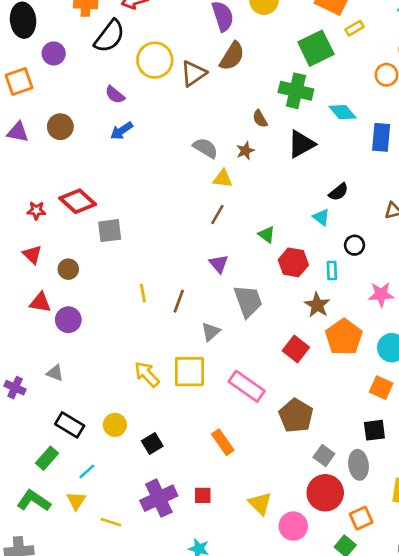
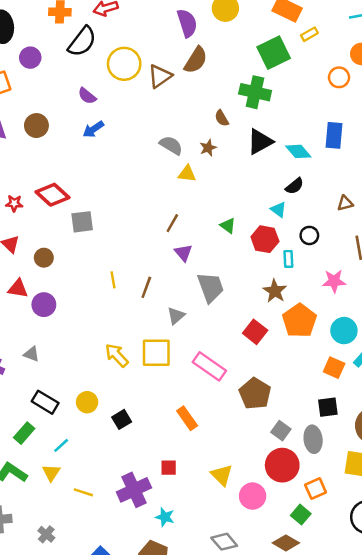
cyan diamond: (343, 112) -> (298, 151), moved
brown line: (217, 215) -> (172, 223), moved
red hexagon: (293, 262) -> (265, 239), moved
purple cross: (159, 498) -> (134, 490), moved

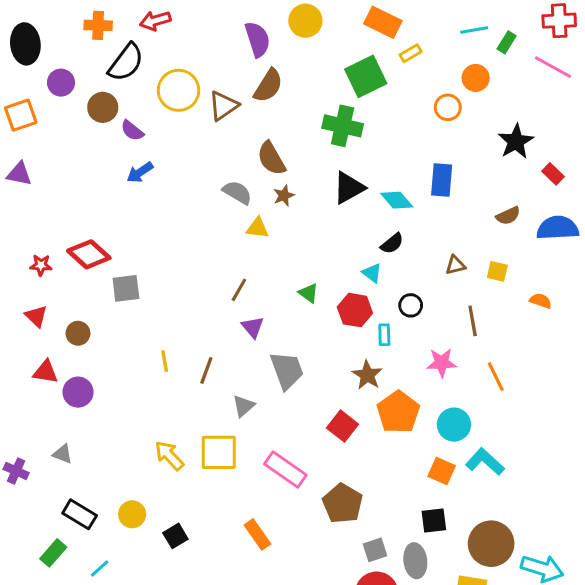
brown semicircle: (222, 118) -> (271, 158), moved, size x1.6
brown circle: (36, 126) -> (103, 107), moved
gray square: (281, 431) -> (375, 550), turned 36

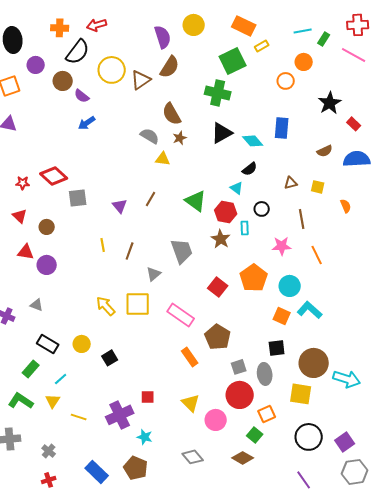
green triangle: (309, 293) -> (196, 201), size x1.6
orange semicircle: (541, 301) -> (346, 206), turned 48
purple triangle: (253, 327) -> (120, 206), moved
brown star: (367, 375) -> (221, 239), moved
orange rectangle: (257, 534) -> (190, 357), moved

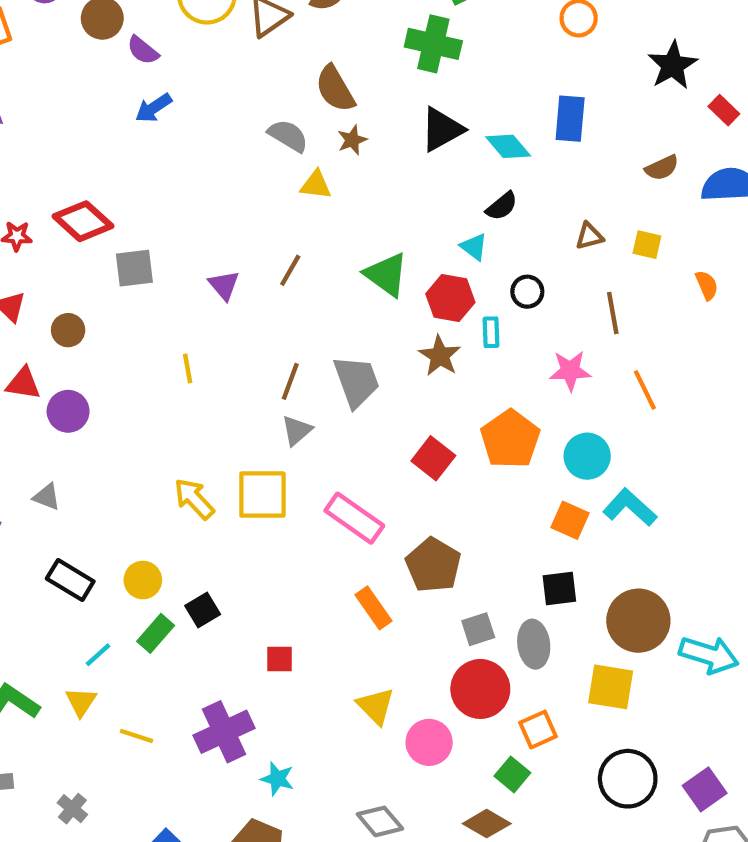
brown line: (130, 251) -> (290, 381), moved
green rectangle: (31, 369) -> (156, 633), moved
red square: (148, 397) -> (280, 659), moved

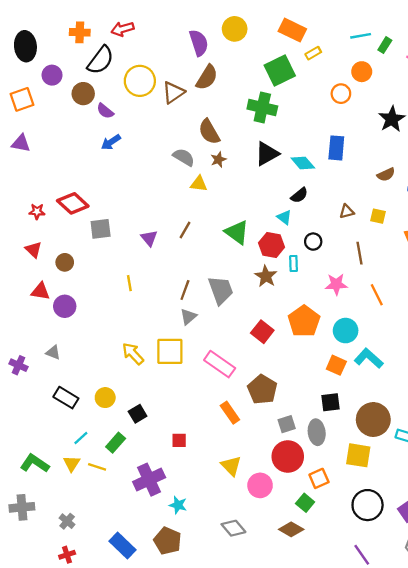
green rectangle: (156, 633) -> (116, 443), moved
yellow line: (136, 736) -> (97, 467), moved

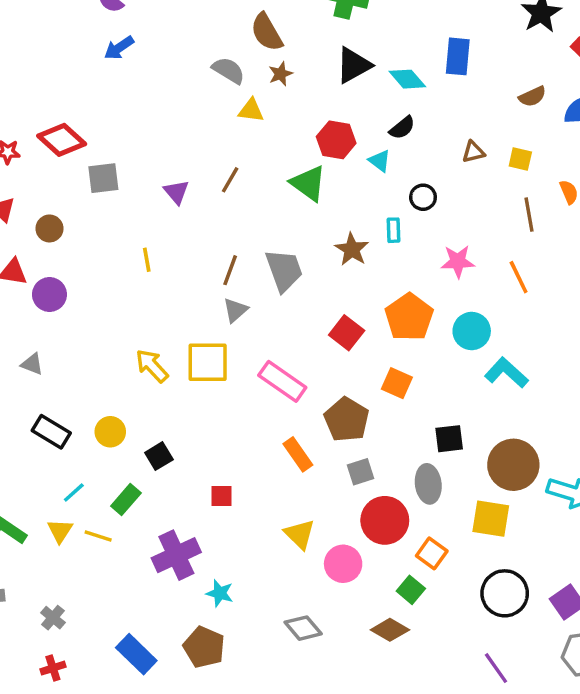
red hexagon: (272, 245) -> (336, 140), moved
brown line: (359, 253) -> (529, 215), moved
orange square: (336, 365) -> (397, 383), moved
gray square: (287, 424) -> (360, 472), moved
orange square: (319, 478) -> (432, 553), turned -30

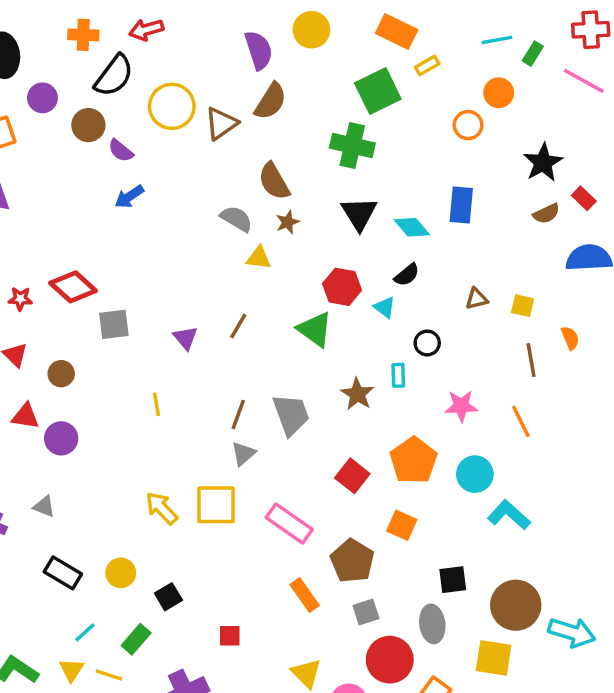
black triangle: (354, 65) -> (359, 214), turned -33
brown semicircle: (532, 96) -> (546, 214), moved

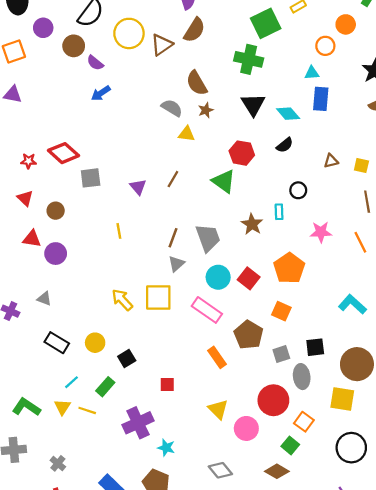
cyan triangle: (385, 307) -> (312, 73), moved, turned -42
cyan circle: (475, 474) -> (218, 277), moved
gray square: (366, 612) -> (281, 354), moved

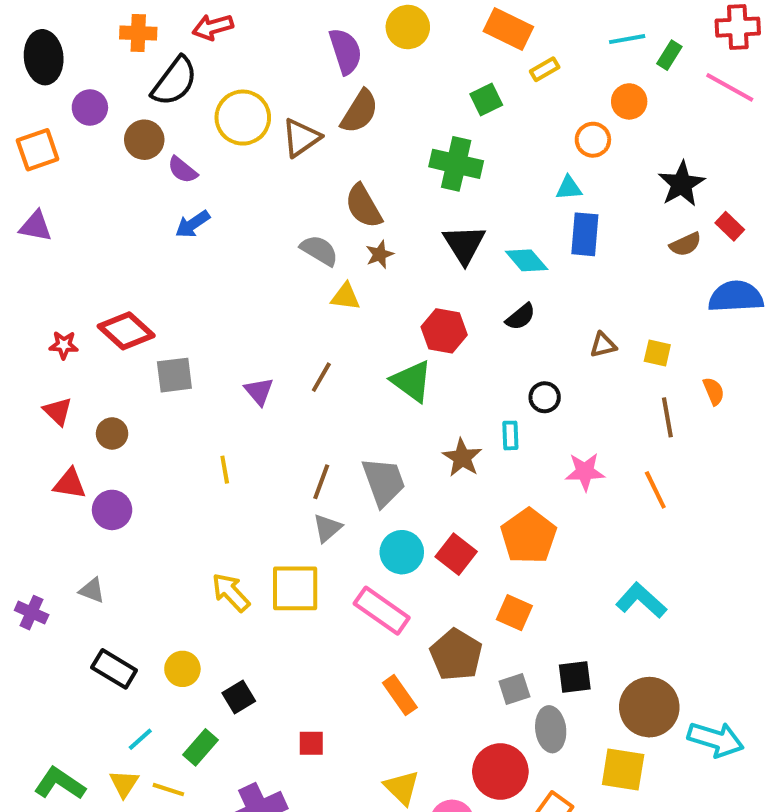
green square: (266, 23) -> (486, 99), size x0.6

